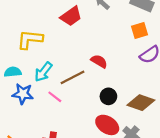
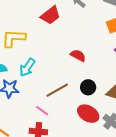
brown line: (72, 77) -> (57, 90), moved
pink line: (55, 97) -> (42, 111), moved

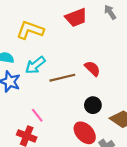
brown line: (57, 90) -> (62, 78), moved

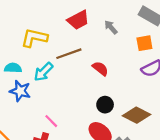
gray arrow: (110, 12) -> (111, 27), moved
brown line: (62, 78) -> (69, 54), moved

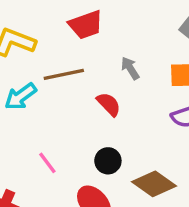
gray arrow: (111, 27) -> (130, 68), moved
pink line: (51, 121) -> (47, 163), moved

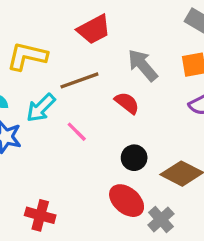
gray arrow: (130, 68) -> (143, 65), size x1.5
pink line: (47, 163) -> (77, 132), moved

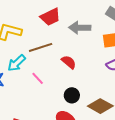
gray arrow: (143, 65) -> (80, 28), moved, turned -50

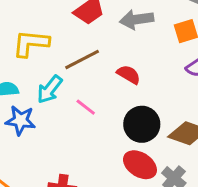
black circle: (72, 95) -> (142, 124), size x1.5

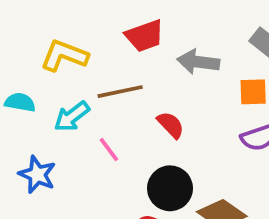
blue star: (20, 120) -> (37, 175), moved

